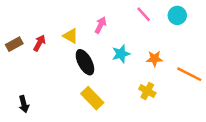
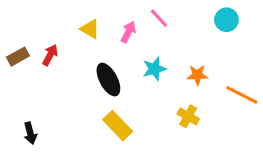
pink line: (144, 14) -> (159, 18), moved
yellow triangle: (71, 36) -> (90, 29), moved

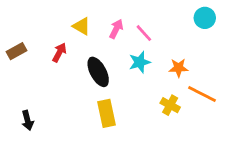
pink line: (159, 18) -> (144, 33), moved
red arrow: (50, 55) -> (59, 52), moved
orange line: (242, 95) -> (202, 94), moved
yellow rectangle: (118, 126) -> (106, 113), turned 32

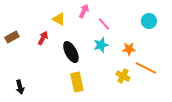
cyan circle: (205, 18) -> (149, 21), moved
pink arrow: (116, 29) -> (84, 11), moved

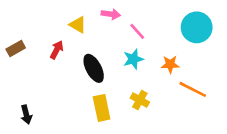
pink arrow: (84, 11) -> (111, 14), turned 72
cyan circle: (149, 21) -> (197, 27), size x1.5
yellow cross: (123, 76) -> (140, 100), moved

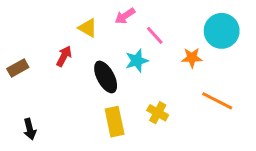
pink arrow: (111, 14) -> (125, 16), turned 138
brown rectangle: (16, 49) -> (18, 68), moved
cyan star: (133, 59) -> (137, 61), moved
orange star: (170, 64) -> (192, 58), moved

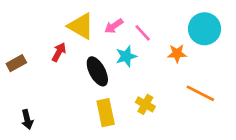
pink arrow: (125, 16) -> (114, 26), moved
yellow triangle: (88, 28) -> (81, 26), size x1.5

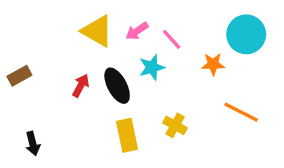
red arrow: (59, 52) -> (81, 86), moved

